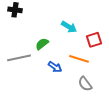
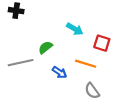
red square: (94, 40) -> (102, 43), turned 35

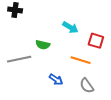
green semicircle: (45, 47) -> (43, 45), turned -128
blue arrow: (60, 72) -> (56, 80), moved

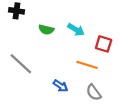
green semicircle: (43, 45) -> (46, 30), moved
gray line: (19, 59) -> (21, 64), turned 55

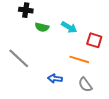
black cross: (16, 11) -> (26, 10), moved
blue arrow: (61, 86) -> (55, 79), turned 152

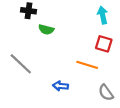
cyan arrow: (69, 27) -> (103, 15), moved, turned -133
gray semicircle: (85, 85) -> (106, 93), moved

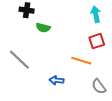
red square: (104, 44) -> (97, 41), turned -35

